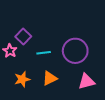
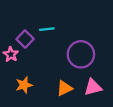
cyan line: (44, 53) -> (47, 29), moved
orange triangle: (50, 78) -> (64, 88), moved

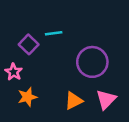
pink star: (11, 54) -> (14, 72), moved
pink triangle: (93, 87) -> (106, 99), turned -30

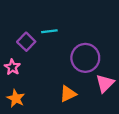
orange star: (27, 97) -> (16, 98), moved, turned -30
pink triangle: (106, 99) -> (105, 83), moved

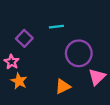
cyan line: (49, 31) -> (56, 27), moved
orange star: (16, 98) -> (19, 81), moved

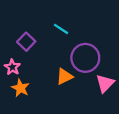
cyan line: (56, 27) -> (61, 29), turned 40
orange triangle: (63, 86) -> (64, 76), moved

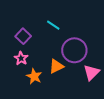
pink star: (12, 67) -> (21, 58), moved
orange star: (20, 88) -> (34, 76), moved

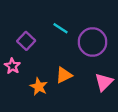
purple circle: (74, 50) -> (92, 42), moved
pink star: (21, 58) -> (12, 66), moved

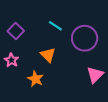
purple square: (26, 41) -> (16, 31), moved
orange triangle: (64, 75) -> (48, 55), moved, turned -49

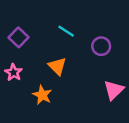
purple circle: (85, 38) -> (101, 46), size x0.6

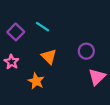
cyan line: (66, 31) -> (42, 27), moved
purple circle: (101, 46) -> (86, 51), moved

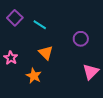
purple square: (16, 32) -> (15, 18), moved
purple circle: (86, 51) -> (81, 39), moved

